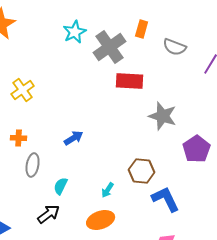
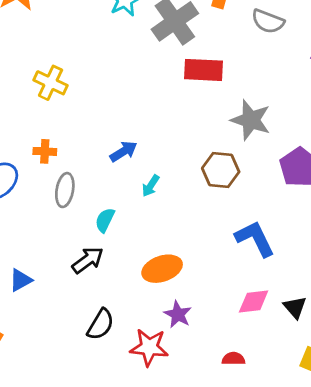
yellow cross: (23, 90) -> (51, 83), turned -30
brown hexagon: (142, 171) -> (221, 170), moved
cyan arrow: (108, 190) -> (151, 186), moved

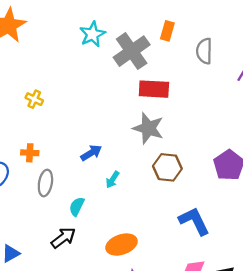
gray semicircle: (268, 21) -> (204, 51), turned 70
yellow cross: (51, 83) -> (34, 99), size x0.7
gray star: (251, 120) -> (148, 128), moved

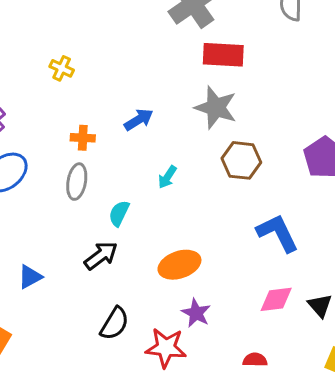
orange cross: (30, 153) -> (83, 138), moved
blue arrow: (91, 153) -> (139, 120), moved

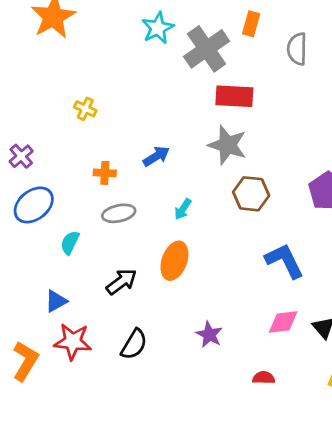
gray ellipse: (77, 182) -> (119, 213), moved, turned 68
cyan semicircle: (119, 213) -> (70, 243), moved
orange ellipse: (179, 265) -> (174, 261), moved, turned -51
red star: (166, 348) -> (73, 342), moved

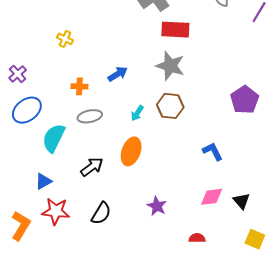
brown hexagon: (251, 194) -> (170, 106), moved
cyan semicircle: (70, 243) -> (54, 138), size x1.6
blue L-shape: (285, 261) -> (213, 151), size x0.7

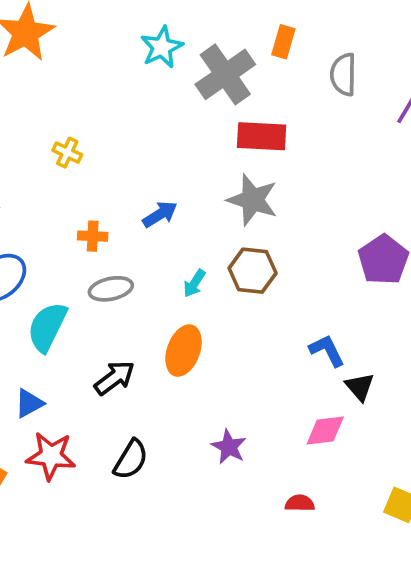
black triangle: (241, 201) -> (360, 387), moved

